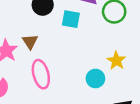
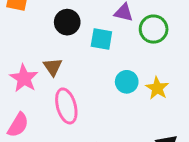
cyan circle: (95, 78) -> (127, 82), moved

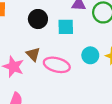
pink ellipse: (66, 106) -> (57, 65), moved, turned -50

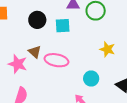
cyan circle: (90, 55) -> (91, 78), moved

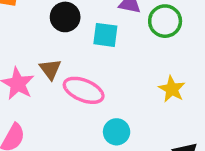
cyan circle: (91, 78) -> (117, 132), moved

